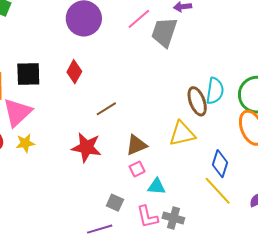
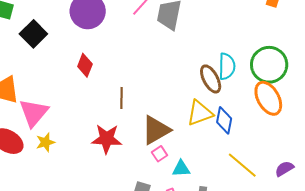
black square: (28, 74) -> (33, 34), moved, turned -36
brown line: (106, 109) -> (121, 98), turned -50
brown triangle: (136, 145) -> (156, 130), size x1.4
blue diamond: (220, 164) -> (224, 120), moved

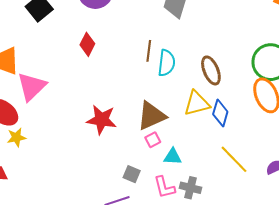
cyan semicircle: (227, 66) -> (166, 63), moved
brown line: (121, 98) -> (149, 51), moved
yellow star: (45, 142) -> (16, 137), moved

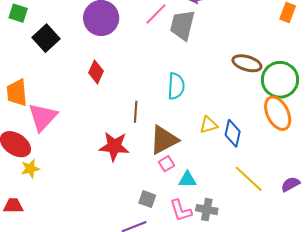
brown line: (149, 51) -> (136, 112), moved
brown ellipse: (211, 70) -> (247, 63), moved, turned -48
yellow triangle: (197, 103) -> (209, 125), size x0.7

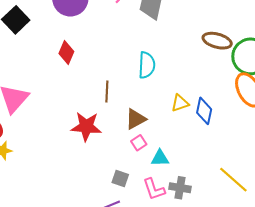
brown triangle: (164, 140) -> (136, 119), size x0.7
yellow line: (249, 179) -> (233, 180), moved

